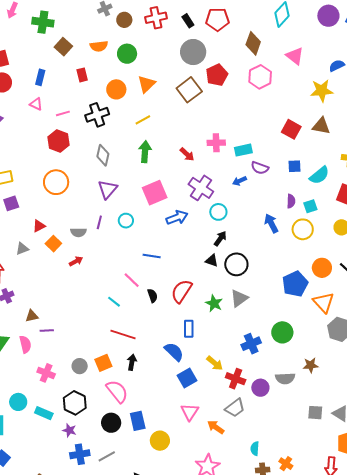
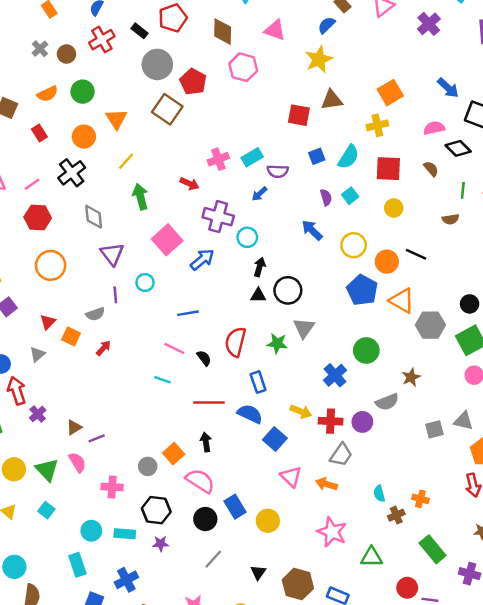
yellow circle: (303, 229) -> (354, 245), moved
red line: (123, 335) -> (209, 402), moved
blue cross: (80, 454) -> (126, 580), moved

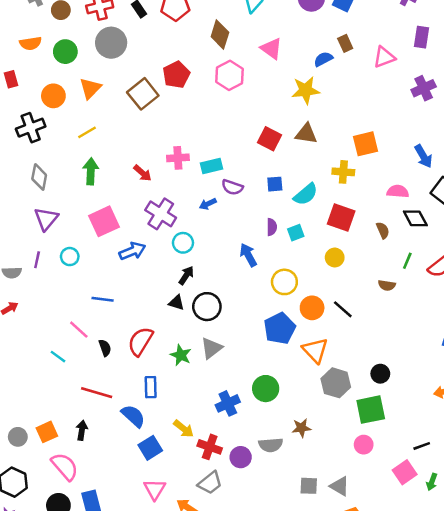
gray circle: (157, 64) -> (111, 43), moved

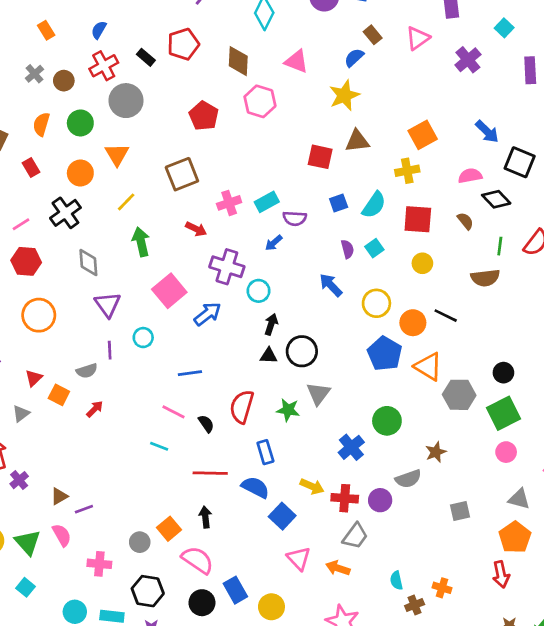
orange semicircle: (30, 43) -> (41, 124), turned 130
brown square: (143, 94) -> (182, 174), moved, turned 32
brown semicircle: (387, 285) -> (485, 278), size x1.5
gray triangle: (340, 486) -> (519, 499), moved

